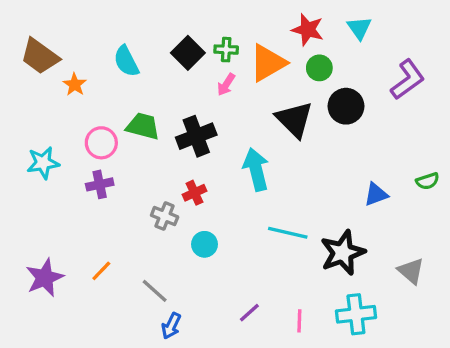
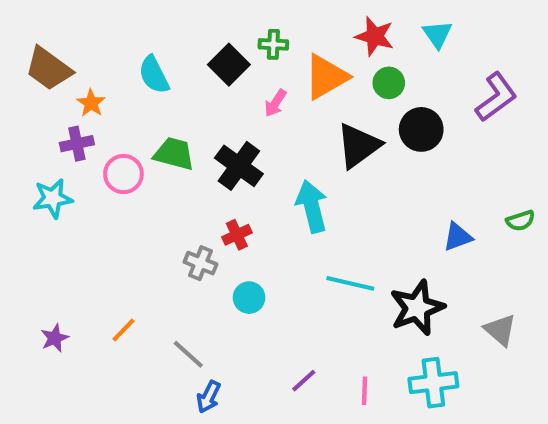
green cross: (226, 50) -> (273, 44), moved
black triangle: (294, 119) -> (358, 146), turned 39
black cross: (196, 136) -> (239, 166), turned -33
purple cross: (100, 184) -> (77, 144), moved
purple star: (45, 278) -> (55, 338), size x0.6

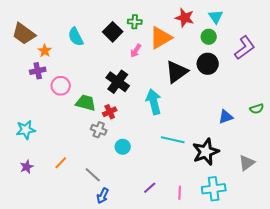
green circle: (389, 83) -> (209, 37), moved
green trapezoid: (174, 154) -> (86, 103), moved
cyan star: (53, 198) -> (26, 130), moved
red cross: (237, 235) -> (110, 112), moved
gray triangle: (500, 330) -> (247, 163), turned 42

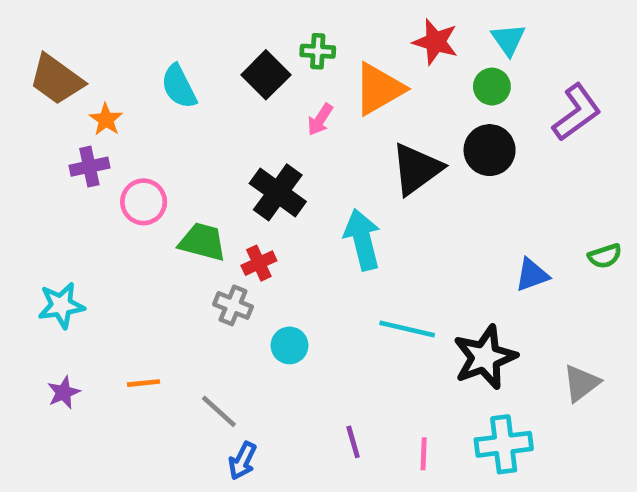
orange line: (61, 163) -> (144, 383), turned 40
purple line: (150, 188) -> (353, 442), turned -64

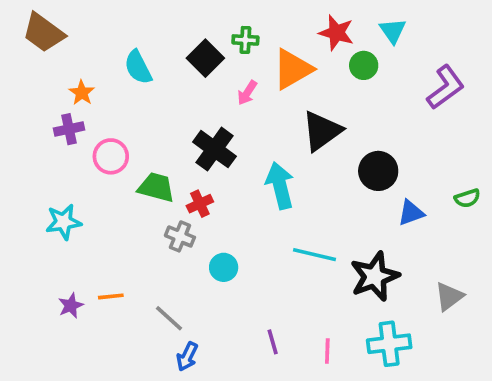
brown trapezoid: (56, 79) -> (43, 33), moved
green circle: (492, 87) -> (364, 65), moved
black circle: (490, 150) -> (378, 171), moved
cyan star: (61, 305) -> (63, 222), moved
purple star: (64, 393) -> (71, 306), moved

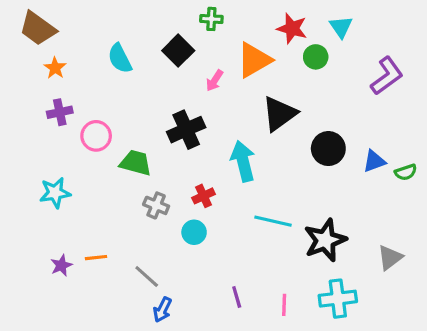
green cross: (245, 40) -> (211, 19), moved
orange star: (82, 93) -> (55, 68), moved
black cross: (214, 149) -> (186, 130), turned 30
red cross: (200, 204) -> (204, 196), moved
blue triangle: (411, 213) -> (374, 161), moved

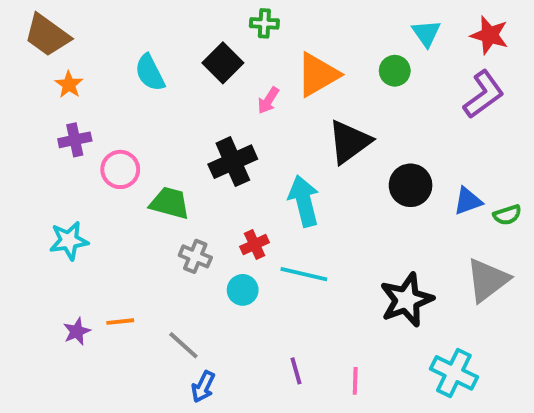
red star: (292, 28) -> (490, 35), moved
cyan line: (273, 221) -> (304, 274), moved
gray triangle: (390, 258) -> (488, 280), moved, size x1.4
cyan cross: (338, 299) -> (454, 373), moved, turned 33

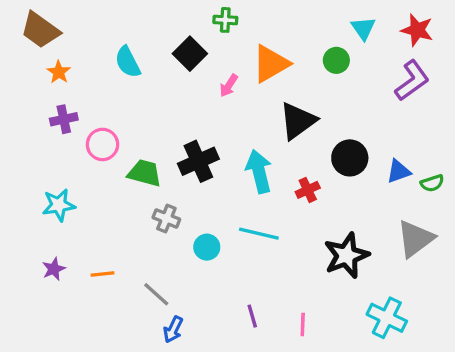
black cross: (233, 162) -> (198, 161), moved
red cross: (255, 245) -> (308, 190), moved
purple star: (77, 331) -> (54, 269), moved

